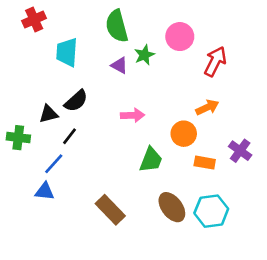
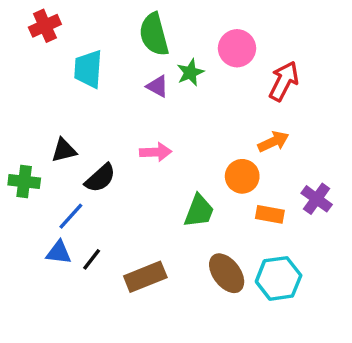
black semicircle: (76, 101) -> (100, 178), moved
pink arrow: (133, 115) -> (156, 152), moved
black line: (70, 136) -> (92, 259), moved
brown rectangle: (110, 210) -> (145, 277), turned -68

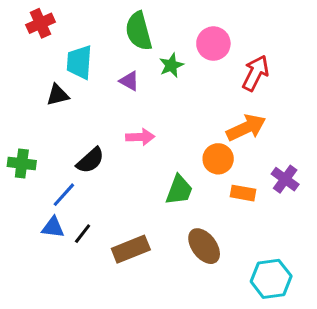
purple triangle: (157, 86) -> (129, 81), moved
orange arrow: (273, 142) -> (246, 128), size x1.4
black triangle: (64, 150) -> (58, 95), moved
cyan hexagon: (279, 278) -> (271, 279), moved

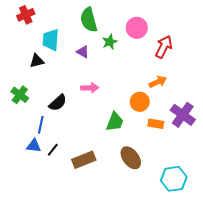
orange arrow: (246, 128) -> (158, 82), size x0.7
green cross: (22, 164) -> (20, 95), moved, turned 30
purple cross: (285, 179) -> (183, 115), size x1.4
blue line: (64, 195) -> (41, 125), turned -30

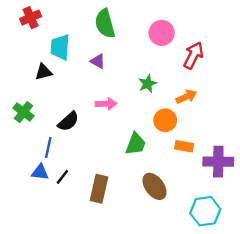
green star: (110, 42) -> (147, 84), moved
purple cross: (183, 115) -> (218, 162), moved, turned -35
brown rectangle: (84, 160) -> (99, 189), turned -55

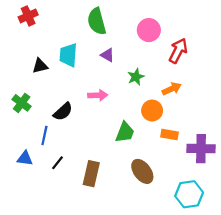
cyan trapezoid: (60, 47) -> (68, 55), moved
purple triangle: (98, 61) -> (108, 55), moved
blue triangle: (40, 172) -> (25, 158), moved

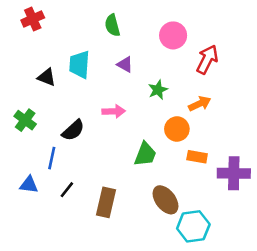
green semicircle: (97, 21) -> (112, 25), size x0.7
black triangle: (40, 66) -> (47, 77), turned 35
cyan hexagon: (189, 194) -> (193, 226), moved

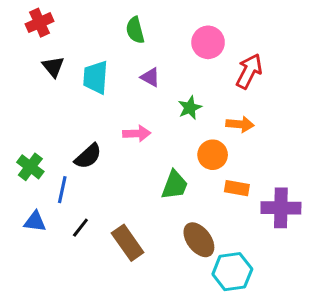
black triangle: (47, 77) -> (53, 67), moved, turned 30
orange arrow: (200, 104) -> (240, 124), turned 30
green cross: (25, 120) -> (30, 167), moved
brown rectangle: (106, 202) -> (128, 243), turned -48

